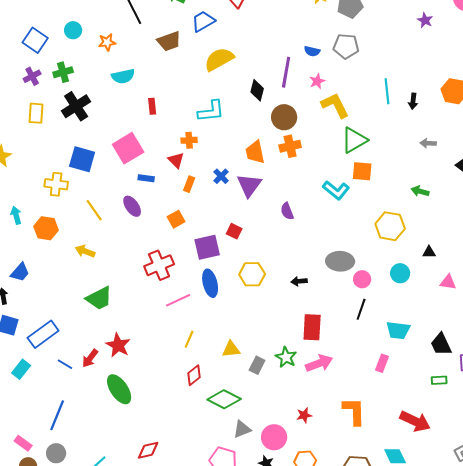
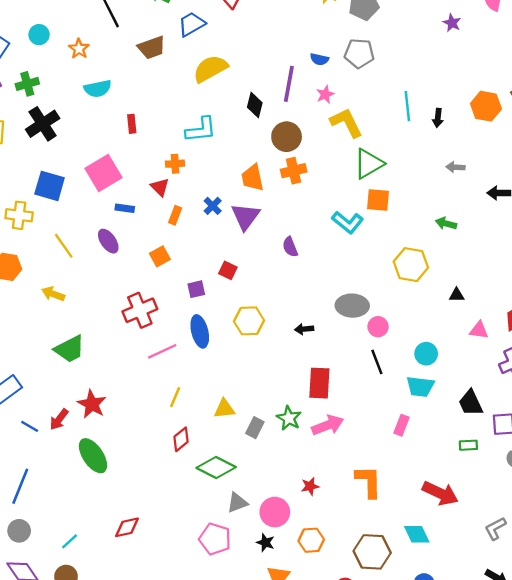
orange star: (107, 42) -> (79, 49), turned -30
purple square: (207, 247) -> (196, 289), size x0.6
cyan circle: (400, 273) -> (426, 354), moved
black line: (361, 309) -> (377, 362), turned -40

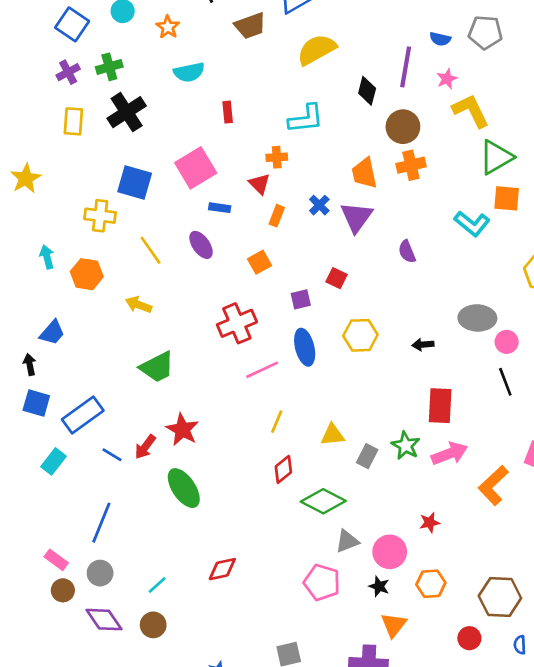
orange L-shape: (369, 482) -> (493, 485), moved, turned -132

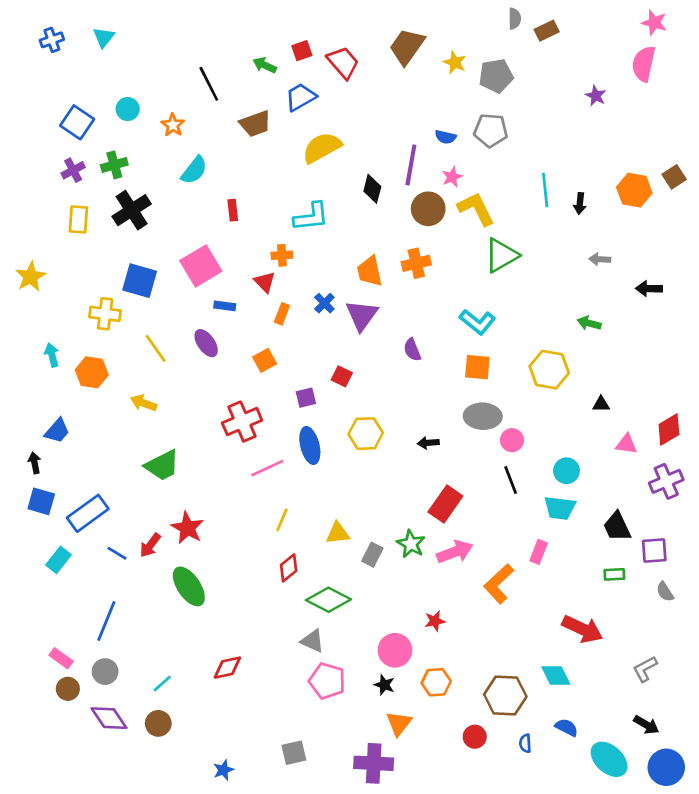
cyan semicircle: (189, 72) -> (194, 170), turned -40
brown circle: (403, 127) -> (428, 209), moved
orange square: (507, 198) -> (477, 367), moved
red rectangle: (440, 406) -> (445, 504), turned 32
gray triangle: (347, 541) -> (313, 641), moved, turned 45

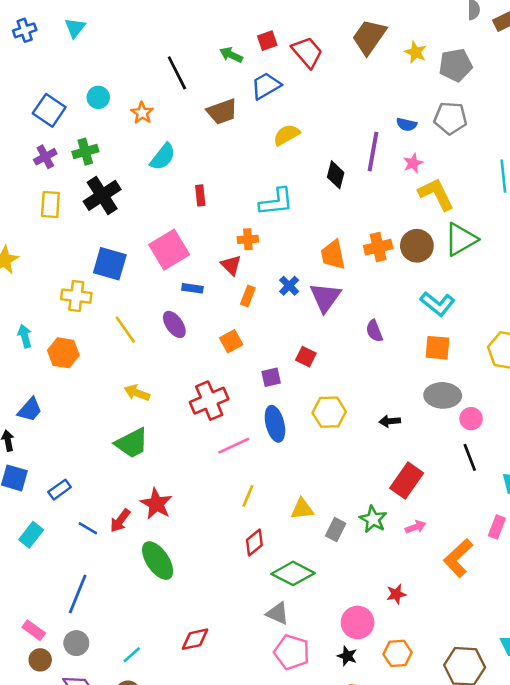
yellow semicircle: (322, 148) -> (287, 135), size x0.7
brown circle: (428, 209) -> (417, 246), moved
yellow arrow: (144, 403) -> (137, 393), moved
blue rectangle: (88, 513) -> (60, 490), size x0.6
pink arrow: (455, 552) -> (416, 527), size x0.6

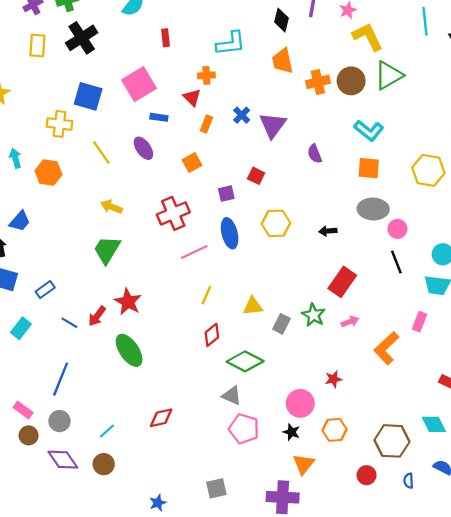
orange trapezoid: (333, 255) -> (283, 61), moved
green trapezoid: (132, 443) -> (107, 250), turned 148

